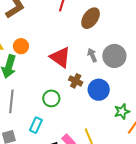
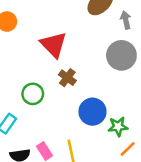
gray arrow: (92, 55) -> (126, 20), moved
blue circle: (99, 90) -> (92, 112), moved

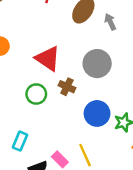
gray circle: (121, 55) -> (97, 64), moved
green circle: (33, 94) -> (36, 94), moved

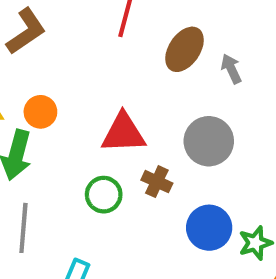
red triangle: (48, 59) -> (123, 133), turned -36

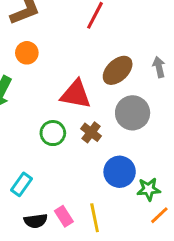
brown ellipse: (184, 49) -> (118, 70), moved
orange circle: (40, 112) -> (27, 53), moved

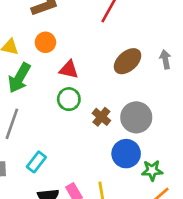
red triangle: (76, 94) -> (69, 70), moved, size x0.7
gray circle: (133, 113) -> (136, 117), moved
green circle: (53, 133) -> (69, 99), moved

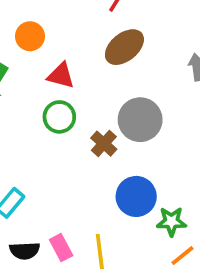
brown ellipse: (128, 61) -> (124, 47), moved
gray circle: (136, 117) -> (140, 120), moved

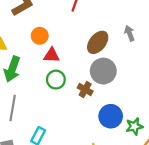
orange circle: (30, 36) -> (40, 36), moved
brown ellipse: (124, 47) -> (98, 42), moved

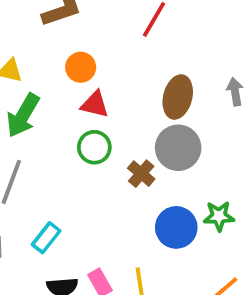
brown ellipse: (98, 42) -> (178, 97), turned -35
green star: (134, 126) -> (219, 216), moved

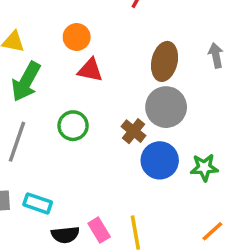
green circle: (94, 147) -> (73, 126), moved
blue circle: (176, 227) -> (160, 160), moved
cyan rectangle: (46, 238) -> (38, 203), moved, turned 72

